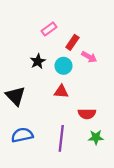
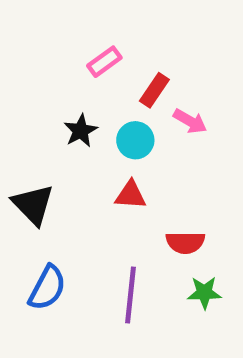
blue semicircle: (22, 135) -> (47, 288), turned 130

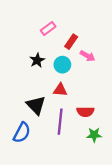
black triangle: (33, 205) -> (36, 105), moved
purple line: (131, 295) -> (60, 122), moved

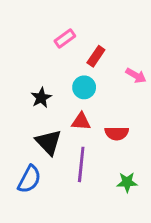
pink arrow: (88, 56) -> (136, 76), moved
black star: (37, 60) -> (41, 98), moved
red semicircle: (85, 112) -> (117, 133), moved

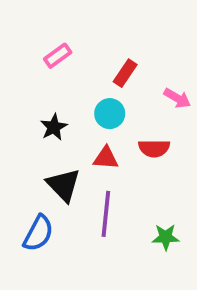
pink rectangle: (65, 38) -> (58, 56), moved
red semicircle: (117, 133) -> (154, 148), moved

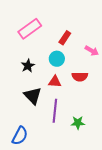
pink rectangle: (58, 56) -> (30, 29), size x1.6
blue semicircle: (38, 233) -> (20, 136), moved
green star: (166, 237) -> (78, 123), moved

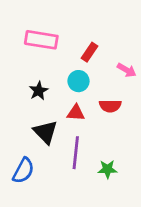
pink rectangle: (30, 29) -> (41, 40), turned 45
blue semicircle: (20, 136) -> (23, 171), moved

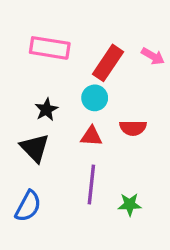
red rectangle: (90, 52) -> (108, 63), size x1.5
pink arrow: (127, 70) -> (153, 56), moved
black triangle: (45, 132) -> (35, 148), moved

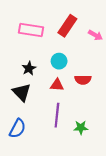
red rectangle: (108, 63) -> (67, 26), moved

